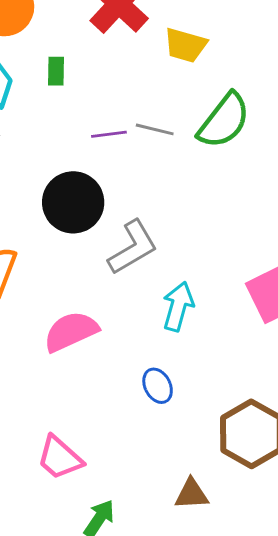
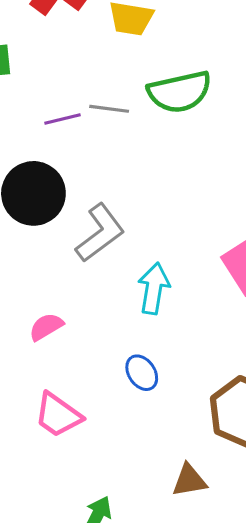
green semicircle: (224, 121) -> (180, 92), turned 46
pink semicircle: (71, 331) -> (46, 327), size x0.6
pink trapezoid: (60, 458) -> (58, 415), moved

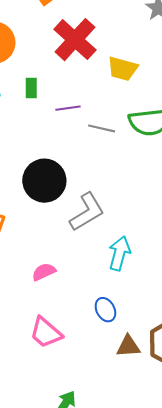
purple line: (63, 119) -> (68, 108), moved
brown triangle: (189, 480) -> (128, 346), moved

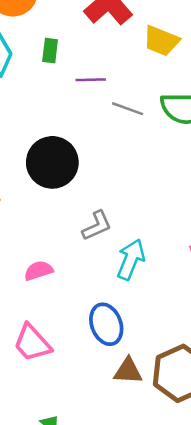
gray L-shape: (87, 212) -> (97, 226), moved, size x0.7
blue ellipse: (105, 310) -> (106, 324), size x1.4

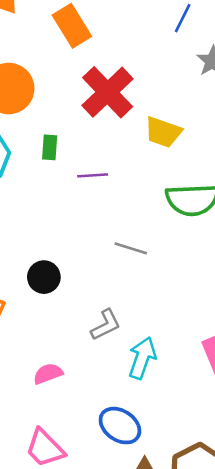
gray line: (128, 109) -> (131, 248), moved
black circle: (52, 162) -> (44, 277), moved, size x0.6
blue ellipse: (106, 324) -> (120, 426), turned -33

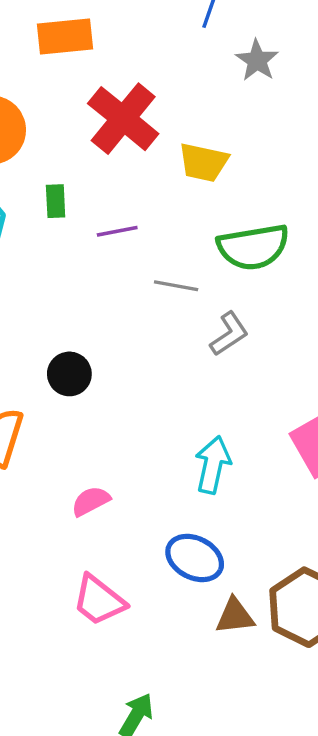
orange rectangle: (72, 26) -> (65, 36), turned -57
gray line: (131, 248) -> (176, 286), moved
gray L-shape: (106, 325) -> (229, 334), moved

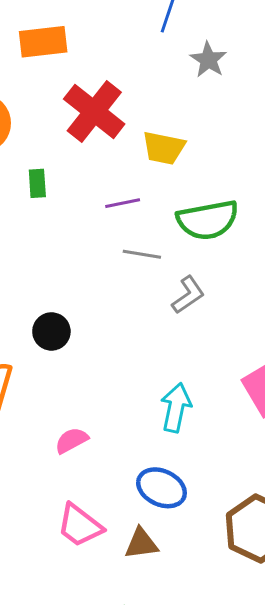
purple line: (117, 231) -> (123, 203), moved
brown triangle: (235, 616) -> (141, 544), moved

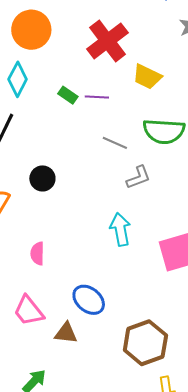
green rectangle: (37, 183) -> (68, 95), moved, turned -66
purple line: (123, 203) -> (97, 97), moved
cyan arrow: (176, 408) -> (120, 229), moved, turned -36
pink semicircle: (71, 440) -> (37, 253), turned -75

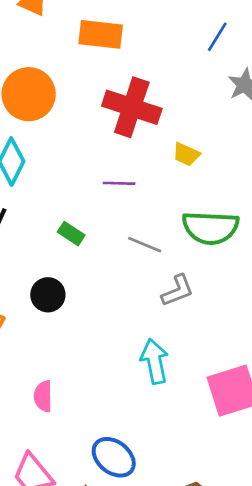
red cross: (107, 41) -> (132, 107), turned -33
yellow trapezoid: (147, 77) -> (186, 154), size x0.7
green rectangle: (68, 95) -> (71, 234), moved

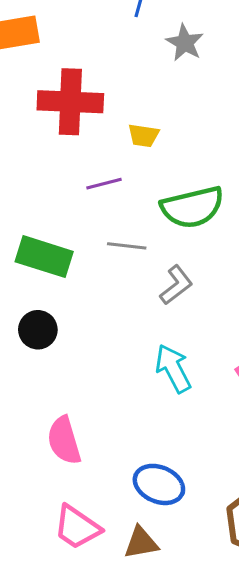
purple line: (119, 183) -> (104, 184), moved
green rectangle: (71, 234) -> (44, 257), size x1.8
pink semicircle: (43, 396) -> (64, 440), size x1.4

